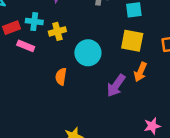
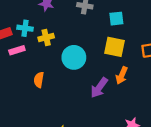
pink rectangle: (26, 46) -> (17, 50), turned -40
orange semicircle: (61, 77) -> (39, 80), moved

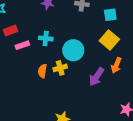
cyan cross: (25, 28) -> (46, 38), moved
yellow cross: (46, 37) -> (60, 68), moved
yellow square: (114, 47) -> (109, 40), turned 30

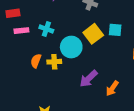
cyan square: (110, 15) -> (115, 30), moved
yellow square: (109, 40) -> (93, 34), moved
orange arrow: (116, 65) -> (112, 88), moved

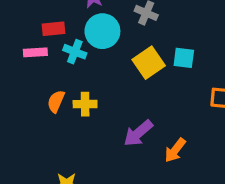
red rectangle: (13, 13) -> (54, 29), moved
cyan circle: (71, 47) -> (102, 31), moved

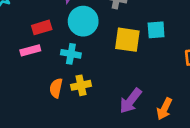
cyan cross: (75, 52) -> (71, 54), moved
yellow square: (149, 63) -> (127, 40), turned -36

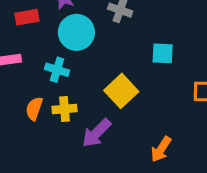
red rectangle: (42, 27) -> (27, 17), moved
yellow square: (127, 40) -> (121, 91), moved, turned 32
purple arrow: (131, 101) -> (97, 133), moved

